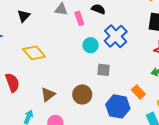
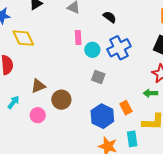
pink rectangle: (79, 18) -> (78, 37), moved
yellow diamond: (34, 53) -> (23, 38), moved
brown circle: (82, 95) -> (61, 100), moved

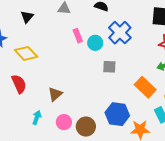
brown circle: (61, 100) -> (86, 127), moved
orange rectangle: (126, 108) -> (145, 87), size x1.5
blue hexagon: (102, 116) -> (117, 114), moved

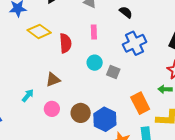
cyan circle: (95, 43) -> (95, 63), moved
yellow diamond: (26, 53) -> (39, 31), turned -30
red semicircle: (19, 84) -> (65, 43), moved
brown circle: (86, 127) -> (81, 113), moved

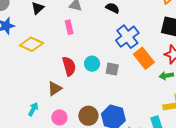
pink rectangle: (94, 32) -> (69, 27), moved
red semicircle: (65, 43) -> (69, 66), moved
orange rectangle: (140, 103) -> (144, 58), moved

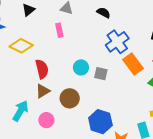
red semicircle: (69, 66) -> (42, 69), moved
cyan arrow: (33, 109) -> (21, 111), size x1.5
brown circle: (88, 116) -> (70, 98), moved

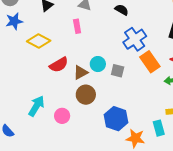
red semicircle: (42, 69) -> (59, 65), turned 72
brown triangle: (43, 91) -> (81, 72), moved

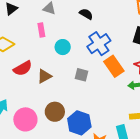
cyan circle: (98, 64) -> (63, 47), moved
brown circle: (86, 95) -> (55, 112), moved
pink circle: (62, 116) -> (25, 119), size x1.5

